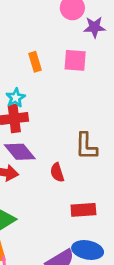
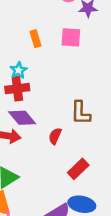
red semicircle: (57, 172) -> (55, 136), turned 42
red rectangle: (83, 210) -> (78, 169), turned -40

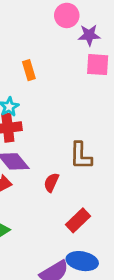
pink square: (71, 37) -> (98, 65), moved

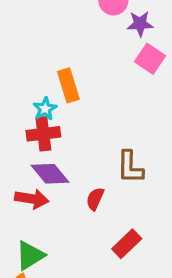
pink square: (98, 65) -> (150, 59), turned 30
orange rectangle: (29, 70) -> (68, 85), moved, size x1.4

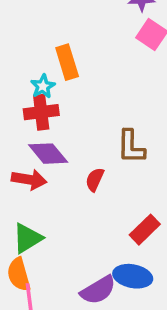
red rectangle: (127, 244) -> (145, 230), moved

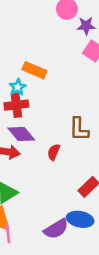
orange rectangle: (67, 62) -> (34, 70), turned -50

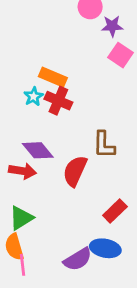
red cross: (16, 105) -> (58, 101), moved, turned 30
red semicircle: (54, 152) -> (75, 171), size x1.6

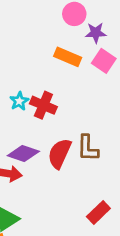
orange rectangle: (53, 77) -> (68, 57), moved
purple diamond: (38, 150) -> (23, 154), turned -32
red semicircle: (75, 171) -> (60, 154), moved

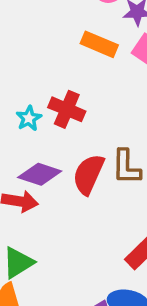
cyan star: (19, 101) -> (29, 118), moved

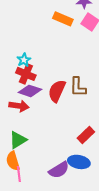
red cross: (67, 109) -> (26, 74), moved

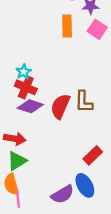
orange rectangle: (63, 19) -> (67, 26), turned 66
red arrow: (19, 106) -> (15, 139), moved
blue ellipse: (79, 162) -> (85, 185), turned 50

